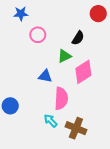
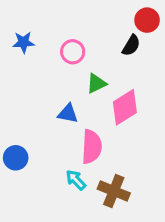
blue star: (21, 14) -> (24, 42), moved
pink circle: (38, 35) -> (73, 52), moved
black semicircle: (78, 38) -> (131, 45), moved

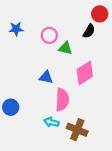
green triangle: (96, 83) -> (65, 48), moved, turned 40
cyan arrow: (76, 180) -> (51, 122), turned -32

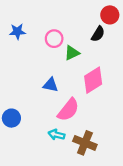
green triangle: (65, 48) -> (72, 53), turned -40
pink semicircle: (62, 100) -> (68, 110), turned 35

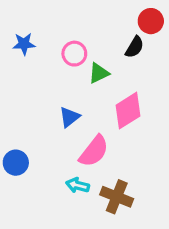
blue triangle: (51, 85) -> (69, 117), turned -49

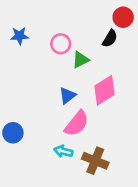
blue triangle: (69, 117) -> (67, 96), moved

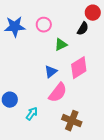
blue star: (20, 36) -> (15, 27), size x1.5
pink circle: (61, 44) -> (44, 25), moved
cyan arrow: (63, 151) -> (32, 114), moved, turned 112

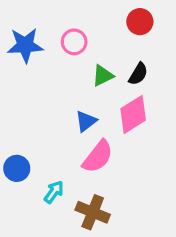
red circle: (93, 13) -> (140, 22), moved
black semicircle: (83, 29) -> (138, 74), moved
brown cross: (72, 121) -> (93, 212), moved

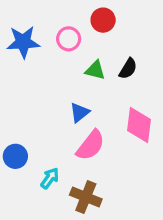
red circle: (140, 22) -> (103, 20), moved
green triangle: (103, 76) -> (95, 70), turned 40
pink diamond: (133, 114) -> (139, 125), moved, turned -51

